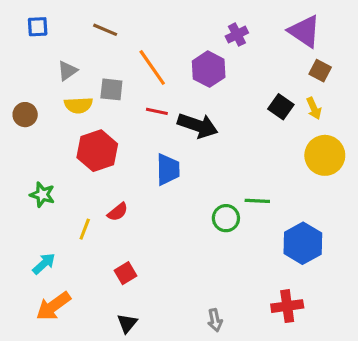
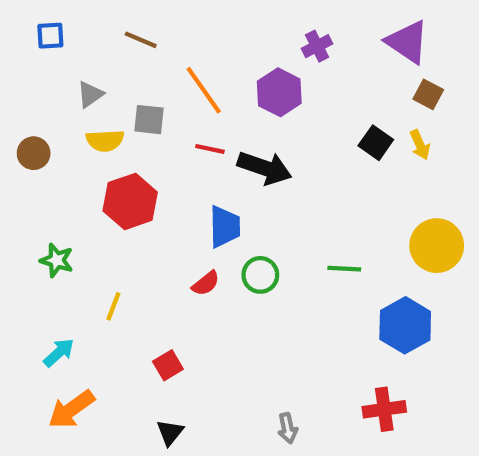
yellow circle: (325, 155) -> (437, 246), moved
red semicircle: (118, 212) -> (206, 283), moved
green circle: (226, 218) -> (260, 275), moved

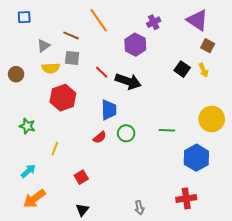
brown line: (141, 40) -> (71, 35), moved
orange line: (204, 90) -> (99, 20), moved
red line: (210, 149) -> (102, 72), turned 32

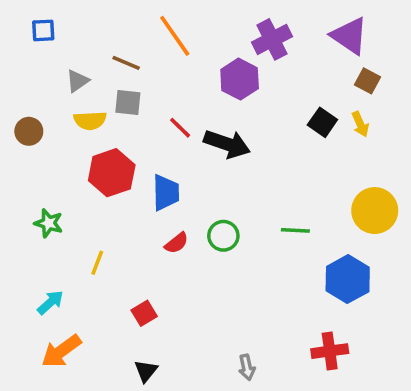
purple cross: (154, 22) -> (272, 39), size x1.5
blue trapezoid: (109, 110) -> (166, 193), moved

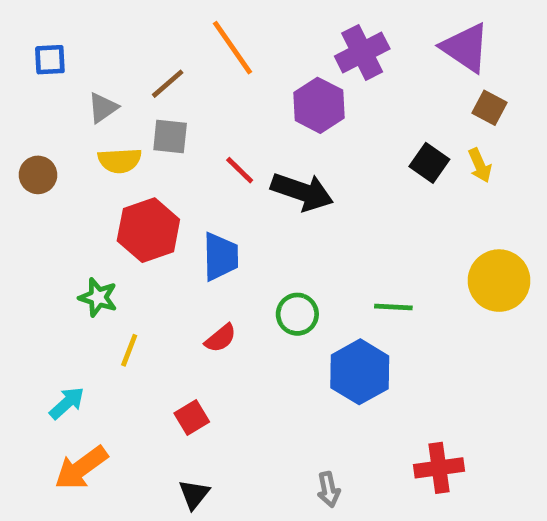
blue square: (43, 30) -> (50, 60), moved
brown line: (126, 63) -> (168, 84), turned -64
green star: (49, 223) -> (98, 297), moved
red semicircle: (177, 243) -> (220, 338), moved
blue hexagon: (348, 279) -> (360, 372), moved

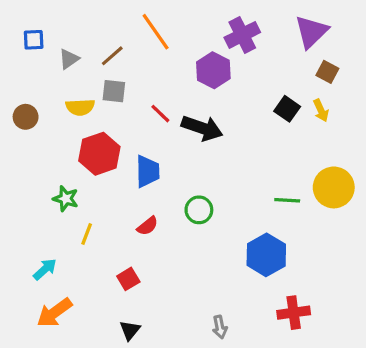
purple triangle: (465, 48) -> (311, 32), turned 42
gray triangle: (103, 108) -> (69, 59), moved
green line: (393, 307) -> (287, 200), moved
blue hexagon: (360, 372) -> (266, 255), moved

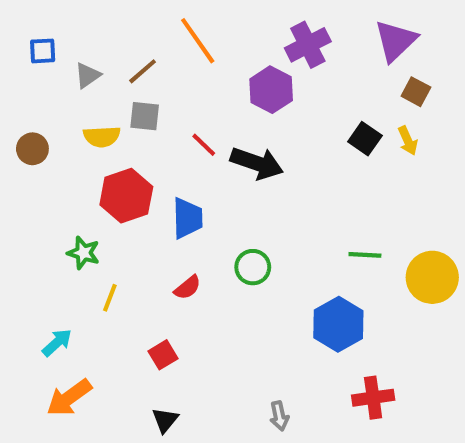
yellow circle: (334, 187) -> (432, 277), moved

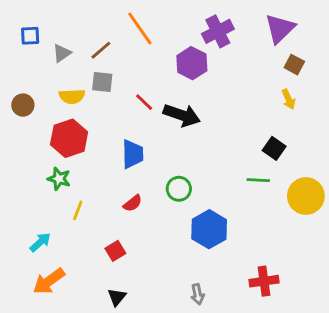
black square: (365, 139) -> (274, 148), moved
red hexagon: (126, 196) -> (69, 138), moved
blue hexagon: (338, 324) -> (209, 229), moved

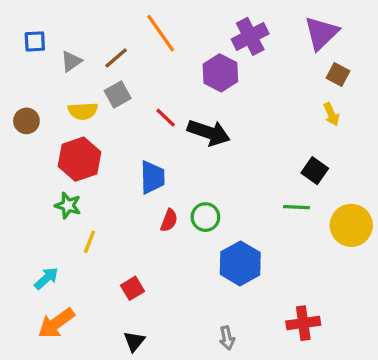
gray square: (102, 82) -> (118, 94), turned -35
red semicircle: (133, 203) -> (169, 220), moved, turned -30

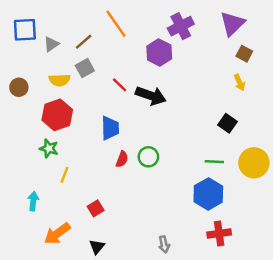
blue square: (35, 41) -> (25, 30), size x1.5
green line: (297, 207) -> (214, 162), moved
blue hexagon: (240, 263) -> (208, 194), moved
cyan arrow: (46, 278) -> (33, 201), turned -42
orange arrow: (56, 323) -> (57, 234), moved

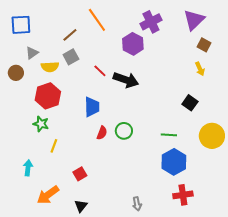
gray triangle: (51, 44) -> (32, 53), moved
green line: (214, 162) -> (169, 135), moved

